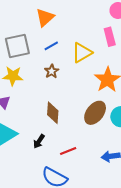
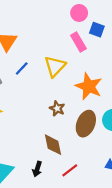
brown star: (52, 71) -> (57, 108), moved
brown diamond: (53, 113) -> (53, 145), moved

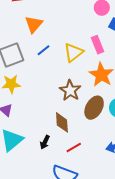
pink rectangle: (78, 42) -> (98, 45), moved
brown star: (57, 108) -> (70, 90), size x1.5

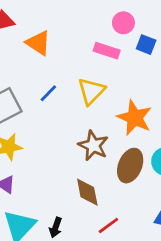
orange triangle: (34, 24) -> (38, 43), moved, turned -30
pink rectangle: (98, 45) -> (107, 51), moved, turned -42
black arrow: (45, 142) -> (56, 227), moved

